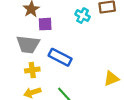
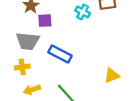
yellow cross: (32, 70) -> (22, 67), moved

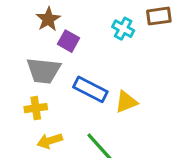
purple square: (45, 21) -> (68, 41), turned 32
yellow triangle: (112, 76) -> (126, 102), moved

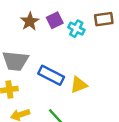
brown star: (48, 19) -> (30, 21), moved
purple square: (68, 41) -> (55, 20), moved, turned 35

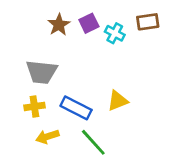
blue rectangle: (51, 75) -> (76, 108), moved

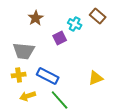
brown rectangle: (148, 22) -> (98, 16), turned 49
purple square: (89, 23) -> (60, 38), moved
yellow triangle: (118, 101) -> (96, 78), moved

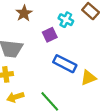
blue rectangle: (48, 76) -> (65, 64), moved

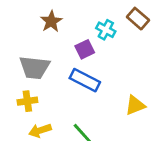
blue rectangle: (65, 64) -> (85, 80), moved

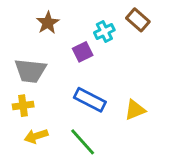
cyan cross: (106, 30) -> (104, 31), turned 36
blue rectangle: (85, 80) -> (90, 100), moved

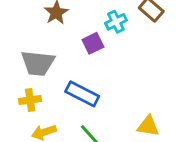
blue rectangle: (90, 100) -> (82, 94), moved
yellow triangle: (135, 110) -> (148, 126), moved, turned 30

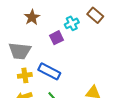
yellow cross: (30, 100) -> (25, 75), moved

